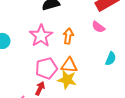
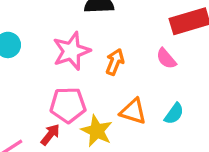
orange triangle: (69, 65) -> (133, 111), moved

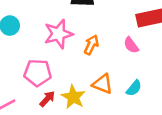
pink pentagon: (68, 105) -> (38, 73), moved
red arrow: (50, 135) -> (47, 99), moved

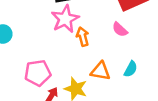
pink star: (58, 34) -> (65, 19), moved
orange arrow: (91, 45) -> (83, 37), turned -30

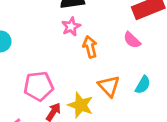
pink star: (65, 19) -> (71, 27), size x0.6
orange triangle: (100, 71) -> (109, 86), turned 35

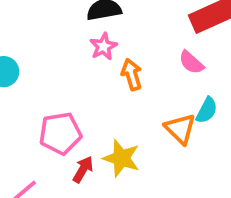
cyan semicircle: (143, 85) -> (207, 110), moved
orange triangle: (109, 86) -> (180, 129), moved

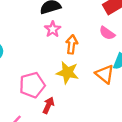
orange arrow: (132, 74) -> (72, 44), turned 30
yellow star: (121, 158) -> (67, 73), moved

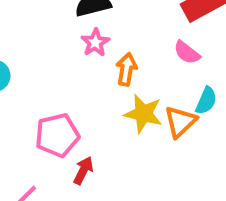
yellow star: (67, 73) -> (143, 114), moved
orange triangle: (105, 74) -> (180, 122), turned 36

